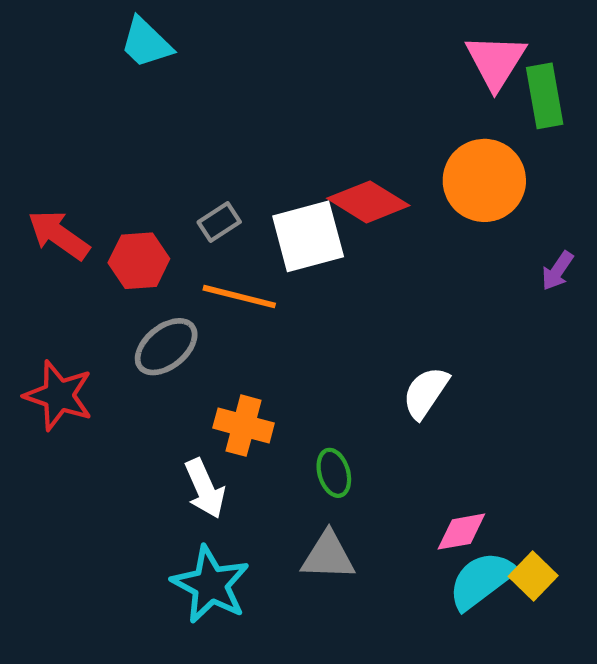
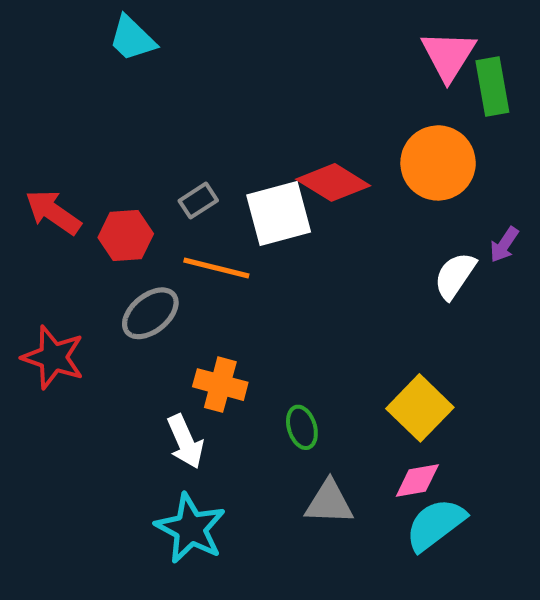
white semicircle: (426, 393) -> (455, 276), moved
gray triangle: (328, 556) -> (329, 502), moved
yellow square: (533, 576) -> (420, 408), moved, size x1.5

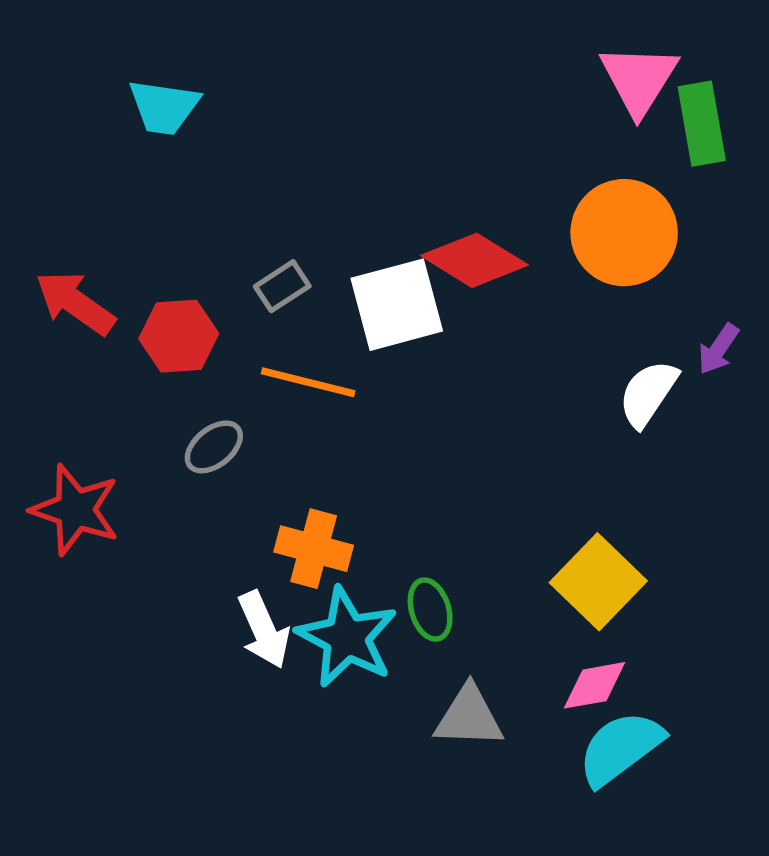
cyan trapezoid: (132, 39) -> (164, 107), moved, turned -36
gray ellipse: (150, 313) -> (214, 447), size x0.7
cyan star: (190, 528) -> (347, 637), moved

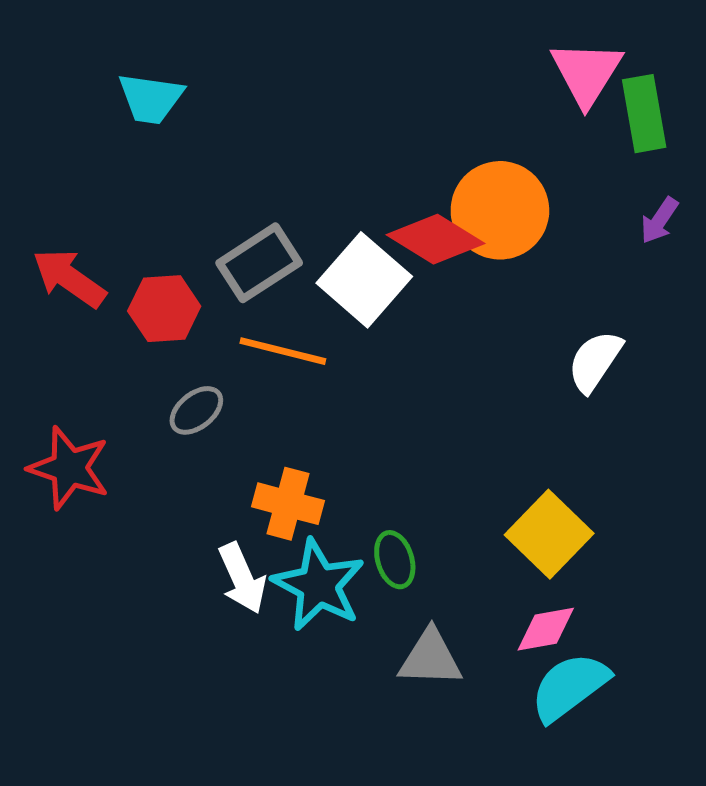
orange circle: (624, 233) -> (500, 210), moved
gray rectangle: (282, 286) -> (259, 263), size x1.6
white square: (397, 305) -> (364, 280), turned -34
purple arrow: (718, 349) -> (659, 220), moved

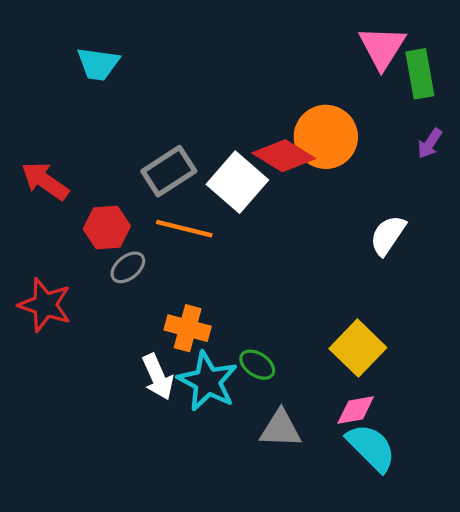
red hexagon: (164, 309) -> (107, 228), moved
green ellipse: (395, 560) -> (257, 365), turned -40
cyan semicircle: (569, 687) -> (371, 448), turned 82

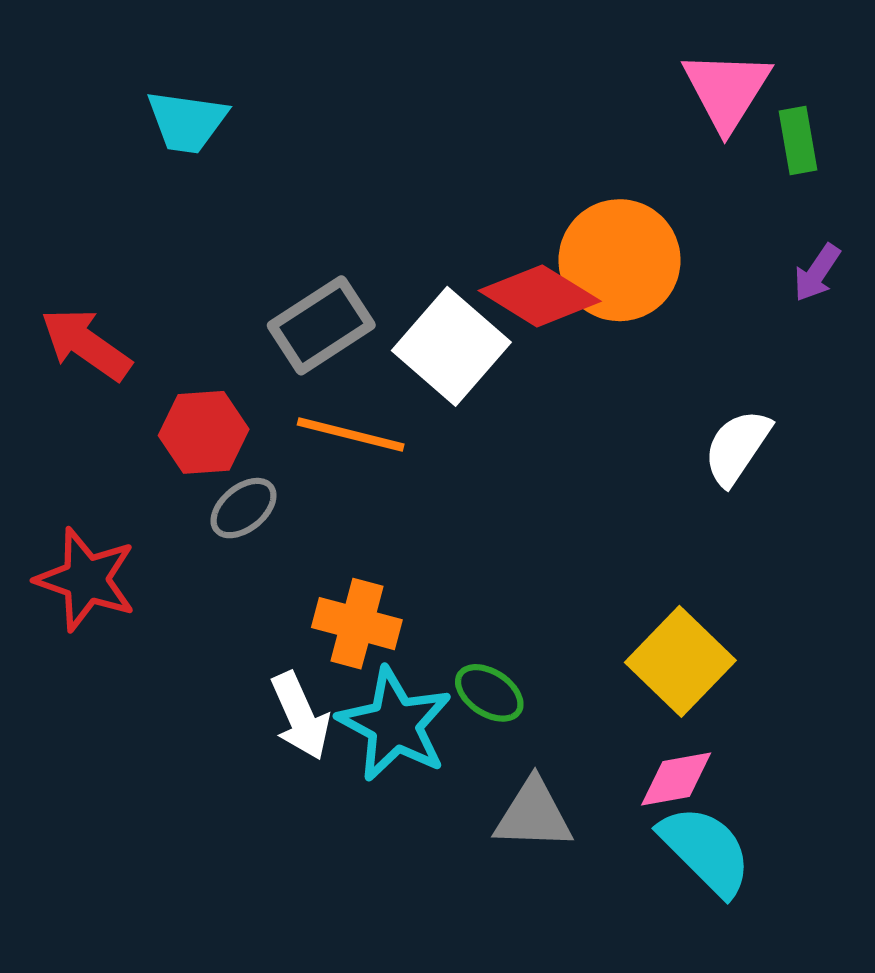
green rectangle: (420, 74) -> (798, 140), size x0.7

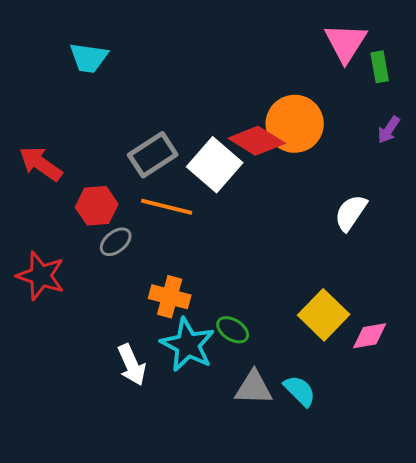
white arrow: (300, 716) -> (132, 365), moved
pink diamond: (676, 779) -> (370, 336), moved
cyan semicircle: (706, 850) -> (300, 391), moved, size x0.7

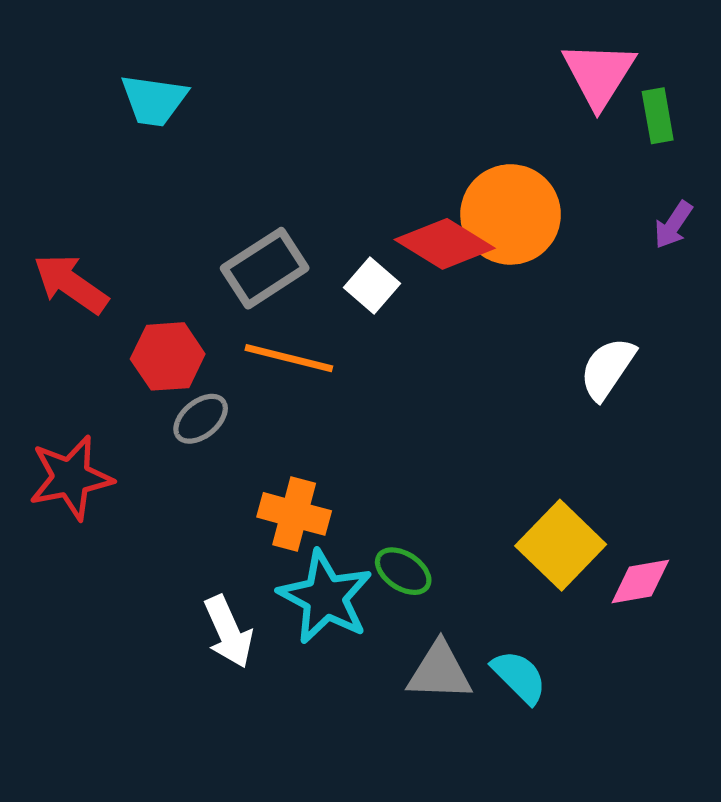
white square: (215, 165) -> (372, 285), size x0.6
red star: (41, 276) -> (71, 478), turned -30

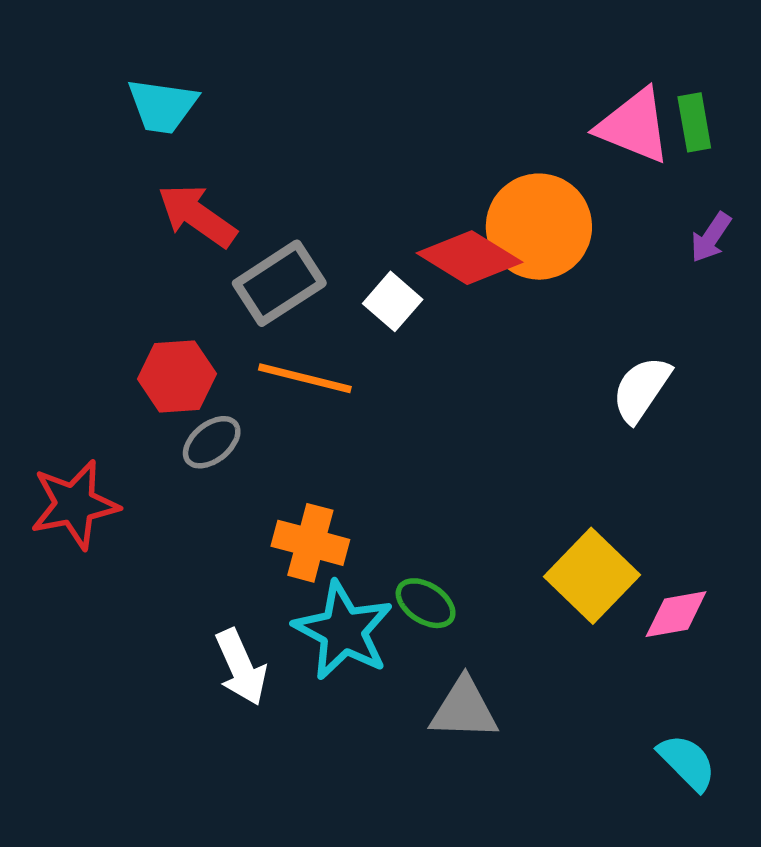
pink triangle: (599, 74) -> (634, 126), moved, turned -40
red arrow: (71, 284) -> (197, 216), moved
cyan semicircle: (519, 677) -> (687, 762), moved

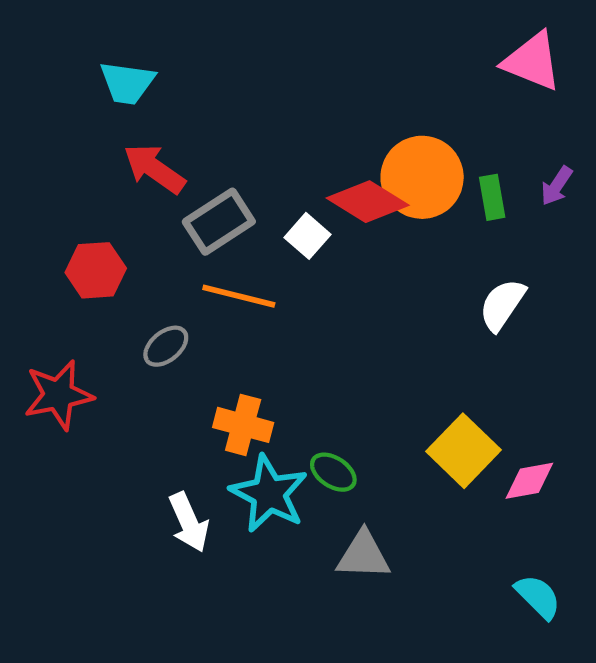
green rectangle: (694, 122) -> (492, 197), moved
pink triangle: (634, 126) -> (532, 61), moved
red hexagon: (177, 376) -> (96, 270), moved

